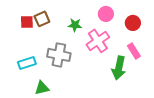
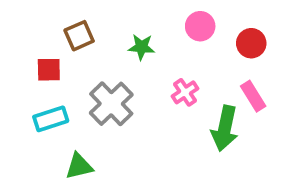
red square: (27, 22) -> (49, 70), moved
pink cross: (98, 41) -> (185, 92), moved, size x0.6
gray cross: (59, 55) -> (111, 104), turned 35

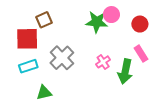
green star: (142, 47) -> (97, 22), moved, size x1.5
red square: (49, 70) -> (27, 39), size x1.6
pink cross: (185, 92) -> (103, 62), moved

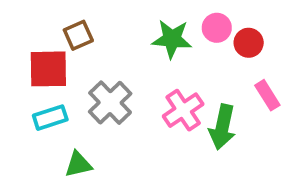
pink circle: (111, 15) -> (217, 28), moved
pink rectangle: (141, 54) -> (267, 95), moved
pink cross: (103, 62) -> (183, 110), size x1.5

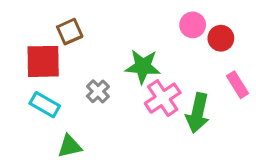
green star: (172, 39) -> (143, 66), moved
gray cross: (110, 103) -> (98, 91), size x0.6
cyan rectangle: (50, 118) -> (45, 105), turned 48

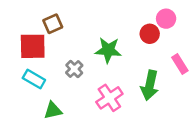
pink circle: (193, 25) -> (166, 19), moved
red circle: (221, 38) -> (150, 34), moved
pink cross: (163, 98) -> (109, 98), moved

